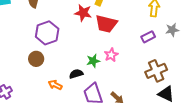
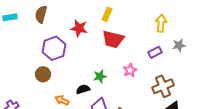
red star: (83, 13) -> (79, 28), moved
pink star: (111, 55) -> (130, 70), moved

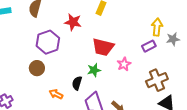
yellow arrow: (161, 23) -> (157, 27), moved
red trapezoid: (113, 39) -> (103, 47), moved
black semicircle: (83, 89) -> (77, 83), turned -56

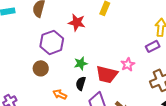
red trapezoid: (103, 47) -> (107, 74), moved
green star: (94, 70) -> (81, 63), moved

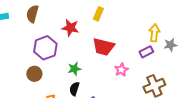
red trapezoid: (107, 74) -> (103, 47), moved

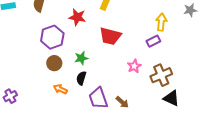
gray star: (170, 45) -> (190, 10), moved
pink star: (121, 70) -> (134, 66), moved
brown circle: (34, 74) -> (54, 63), moved

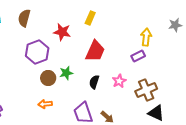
red trapezoid: (110, 36) -> (95, 51), turned -80
brown circle: (54, 63) -> (48, 78), moved
black semicircle: (81, 78) -> (94, 82), moved
orange arrow: (60, 89) -> (45, 104), turned -32

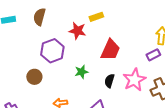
yellow rectangle: (90, 18) -> (96, 17), moved, turned 48
brown circle: (48, 78) -> (34, 77), moved
pink star: (119, 81) -> (134, 80), size x1.6

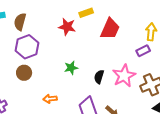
brown semicircle: (39, 17) -> (20, 22), moved
red trapezoid: (110, 50) -> (110, 29), moved
purple hexagon: (52, 51) -> (27, 47), moved

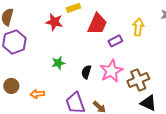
purple rectangle: (143, 51) -> (115, 41), moved
brown circle: (24, 73) -> (11, 86), moved

